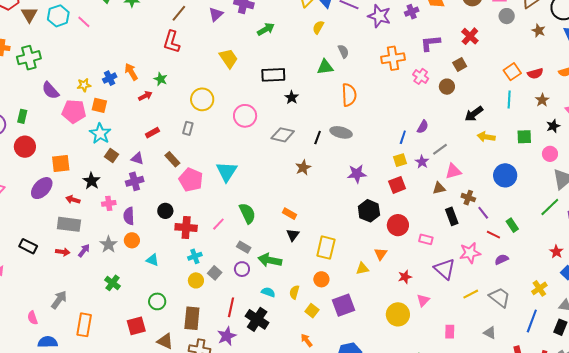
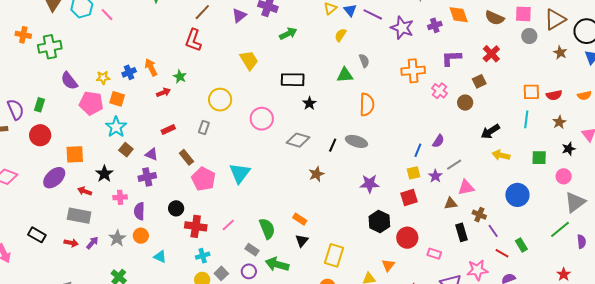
orange square: (512, 72) -> (531, 92), turned 30
green semicircle: (247, 213) -> (267, 229), moved

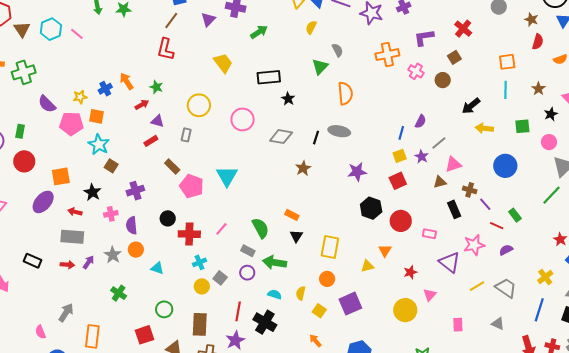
green triangle: (345, 75) -> (320, 67), turned -36
red semicircle: (554, 95) -> (538, 42), moved, turned -56
purple triangle: (152, 154) -> (157, 121), moved

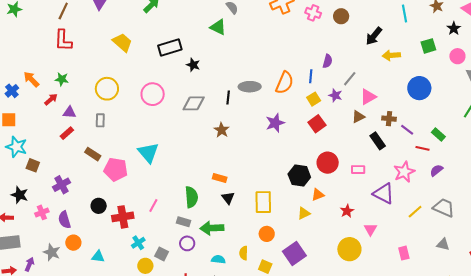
green triangle: (320, 67) -> (218, 27), turned -36
orange semicircle: (345, 93) -> (284, 83), moved, turned 40
black hexagon: (371, 208) -> (299, 176), moved
green semicircle: (260, 228) -> (191, 197), turned 35
orange triangle: (385, 251) -> (318, 195), turned 48

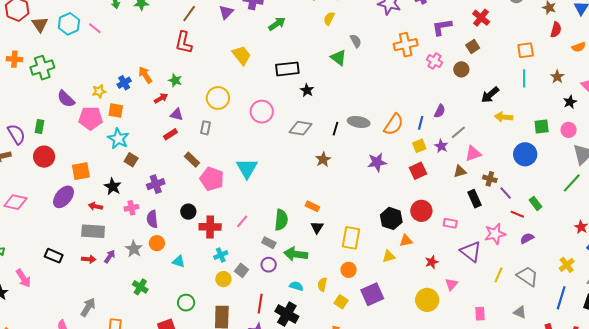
green square: (428, 46) -> (542, 127), moved
yellow line: (415, 212) -> (498, 275), turned -35

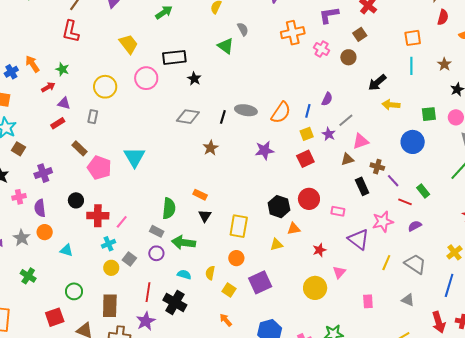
pink circle: (262, 112) -> (146, 78), moved
pink line: (242, 221) -> (122, 222), moved

